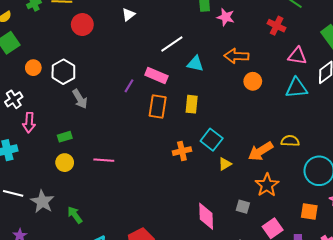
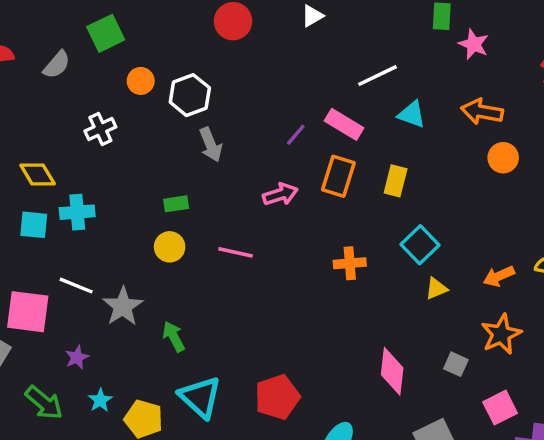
pink arrow: (29, 123) -> (280, 194), moved, turned -120
orange cross: (182, 151) -> (350, 263), moved
orange arrow: (261, 151) -> (499, 276), size x0.7

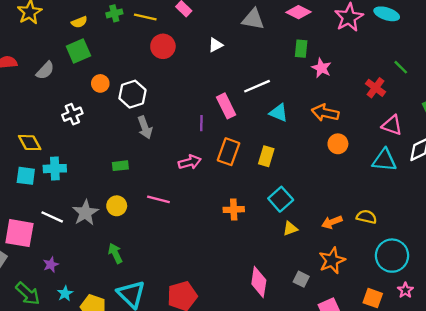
pink rectangle: (344, 124) -> (226, 106), moved, turned 30
purple line: (296, 135) -> (201, 123), turned -42
yellow circle: (170, 247) -> (117, 206), moved
gray star: (123, 306) -> (85, 213), moved

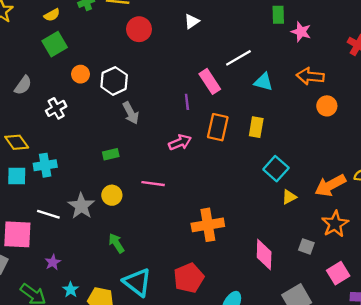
gray semicircle: (45, 70) -> (23, 85), moved
orange cross: (234, 210) -> (208, 225), moved, size x1.5
orange arrow: (332, 222) -> (330, 185), size x1.5

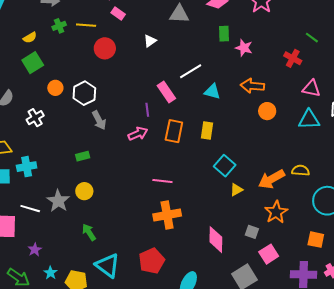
pink arrow: (180, 142) -> (138, 134), moved
pink line: (153, 184) -> (162, 181), moved
pink square: (338, 273) -> (269, 254), moved

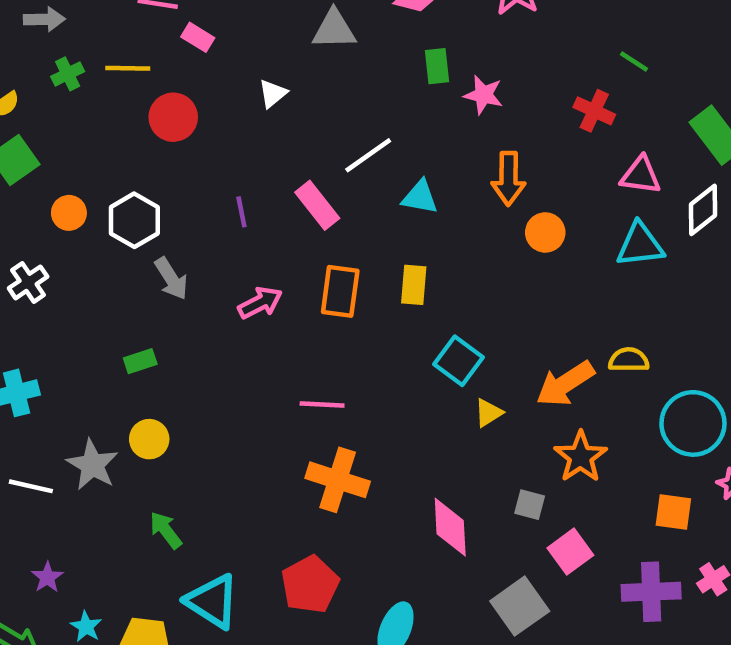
orange arrow: (252, 86) -> (509, 179), turned -90
purple line: (147, 110) -> (241, 212), moved
orange cross: (167, 215) -> (338, 480), turned 32

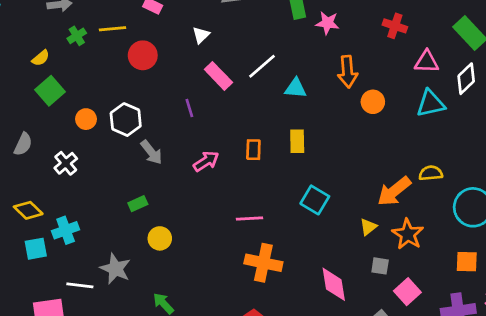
pink rectangle: (317, 205) -> (218, 76), moved
orange rectangle: (340, 291) -> (253, 150), size x0.7
cyan square: (458, 361) -> (315, 200), moved
yellow triangle: (488, 413) -> (368, 227), moved
yellow circle: (149, 439) -> (160, 238), moved

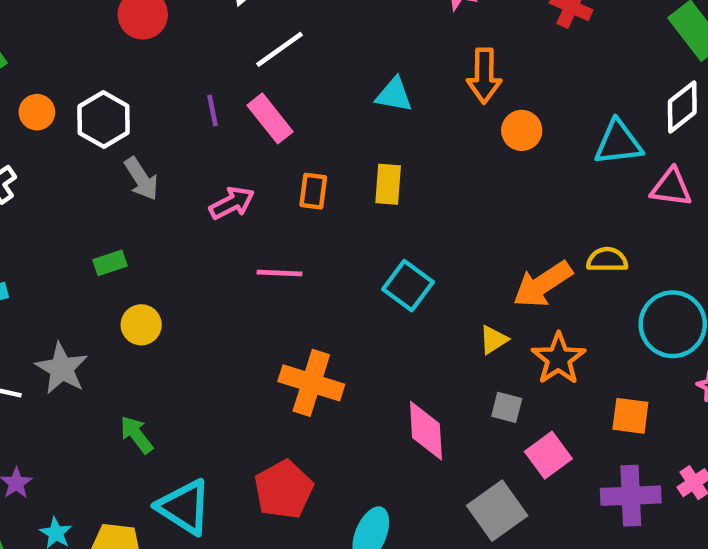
pink triangle: (427, 62) -> (671, 187), moved
white line: (262, 66) -> (279, 49), moved
pink rectangle: (218, 76) -> (270, 118), moved
pink line: (249, 219) -> (279, 273), moved
orange square: (467, 262) -> (630, 416), moved

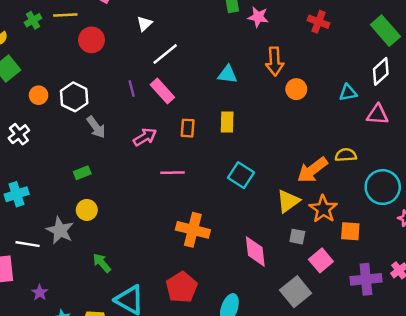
cyan triangle: (618, 143) -> (348, 93), size x0.7
yellow circle: (141, 325) -> (87, 210), moved
yellow triangle: (493, 340) -> (288, 201), size x1.5
orange square: (630, 416) -> (350, 231), moved

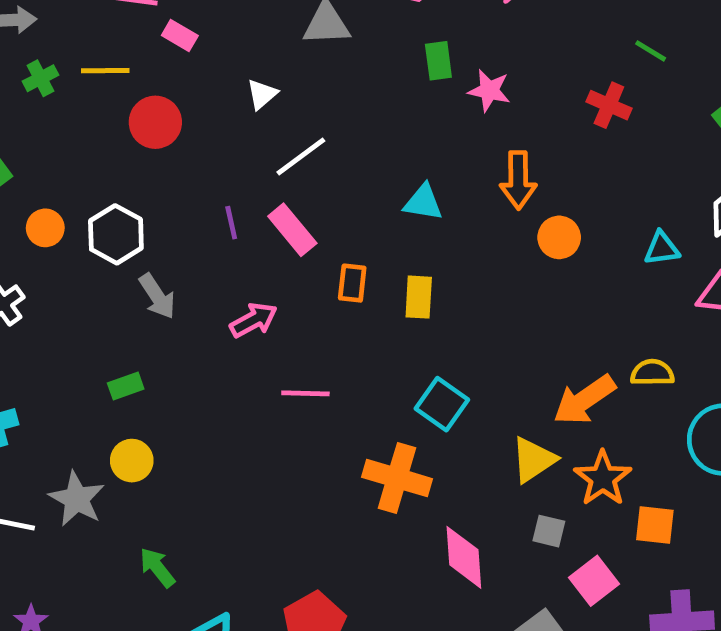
orange rectangle: (188, 128) -> (352, 283), moved
orange cross: (193, 230) -> (397, 478), moved

